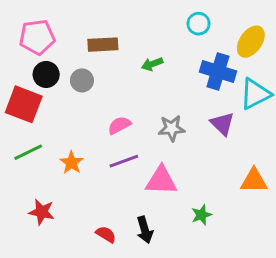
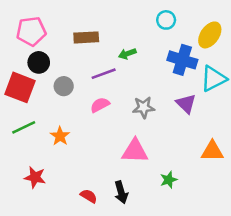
gray circle: (82, 80) -> (64, 86), moved
purple line: (124, 161) -> (104, 74), moved

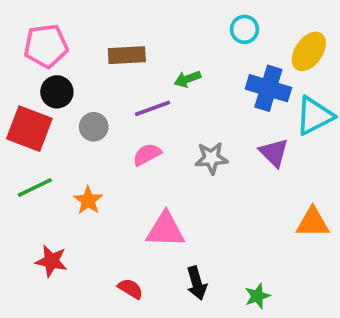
pink triangle: (135, 151) -> (165, 230), moved
green star: (169, 180) -> (257, 296), moved
black arrow: (121, 192) -> (197, 283), moved

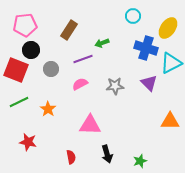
brown rectangle: (127, 55) -> (69, 30), turned -54
red semicircle: (130, 289) -> (71, 157), turned 48

